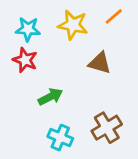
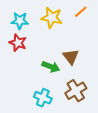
brown triangle: (100, 63) -> (71, 57), moved, turned 36
green arrow: (50, 97) -> (51, 67), moved, turned 48

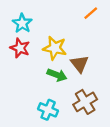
yellow star: (52, 18) -> (55, 48), moved
cyan star: (20, 21) -> (22, 23), turned 30

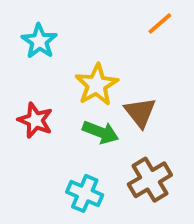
red star: (20, 48) -> (35, 120), moved
yellow star: (55, 48) -> (97, 85), turned 30

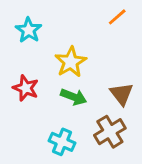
brown triangle: (140, 112) -> (122, 94), moved

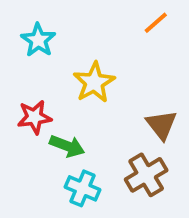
red star: (26, 88) -> (34, 117), turned -30
green arrow: (74, 97) -> (67, 146), moved

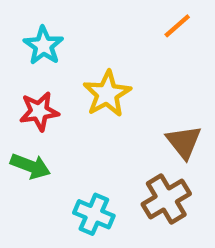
red star: (34, 117) -> (39, 111), moved
green arrow: (67, 146) -> (30, 166), moved

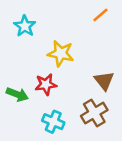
yellow star: (107, 94) -> (61, 53), turned -30
red star: (39, 111) -> (46, 84), moved

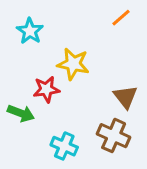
red star: (46, 84) -> (46, 89), moved
brown cross: (94, 113) -> (114, 136), turned -35

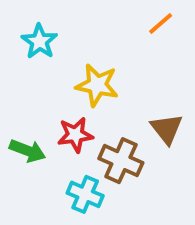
red star: (46, 89) -> (75, 135), moved
brown cross: (114, 136) -> (121, 161), moved

